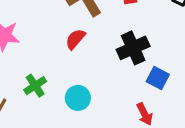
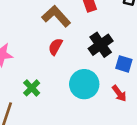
cyan circle: (78, 98) -> (84, 84), moved, size x1.5

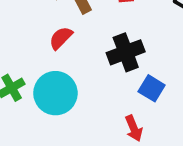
cyan circle: (84, 84) -> (55, 93), moved

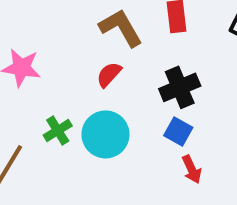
blue square: (152, 88) -> (178, 131), moved

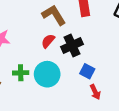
black cross: (180, 87) -> (72, 46), moved
green cross: (58, 131) -> (21, 73), turned 32

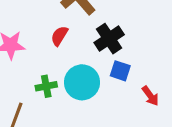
red semicircle: (48, 41) -> (59, 36), moved
blue square: (87, 71) -> (120, 71), moved

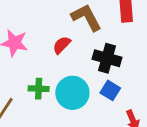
black cross: (109, 39) -> (107, 58), turned 36

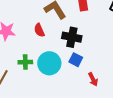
red semicircle: (62, 45) -> (39, 30), turned -64

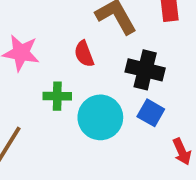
green cross: (25, 62) -> (57, 96), moved

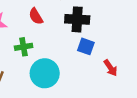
cyan circle: (100, 117) -> (45, 73), moved

